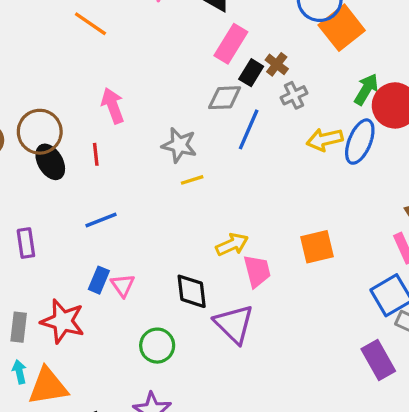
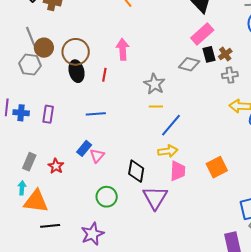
black rectangle: (251, 73) -> (209, 54), turned -63
blue line: (249, 129) -> (171, 125), moved
orange square: (317, 247) -> (217, 167), turned -30
red star: (63, 321) -> (56, 166), size x0.6

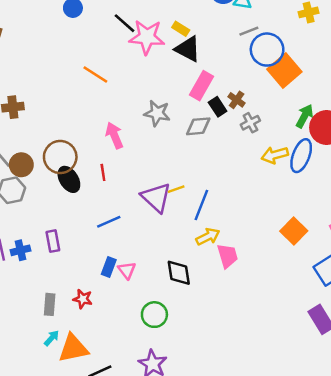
gray star: (154, 84) -> (157, 113), moved
orange square: (217, 167) -> (294, 231), moved
cyan arrow: (22, 188) -> (52, 338), turned 56
purple triangle: (155, 198) -> (156, 197), moved

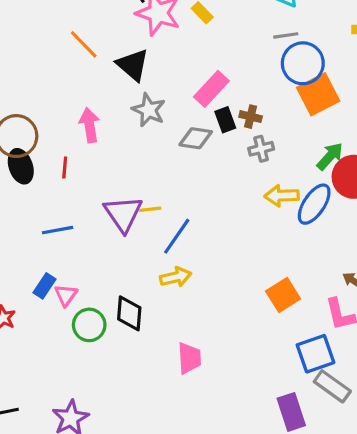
black triangle: (188, 49) -> (133, 65), moved
brown cross: (237, 100) -> (251, 117), turned -35
pink trapezoid: (227, 256) -> (189, 358), moved
green circle: (154, 315) -> (89, 325), moved

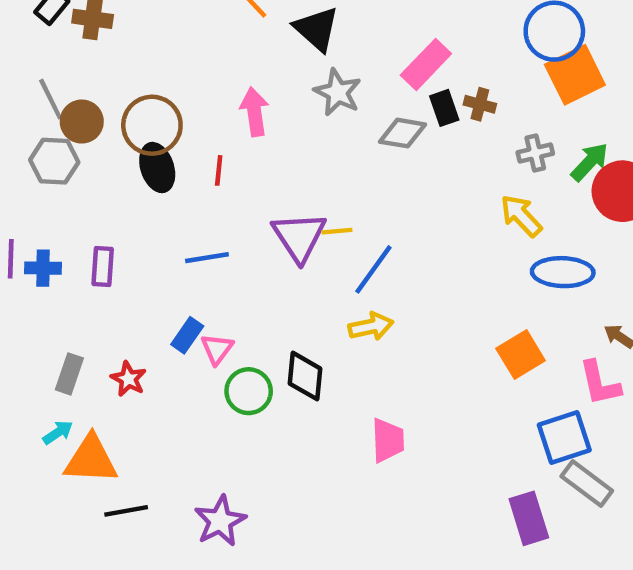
gray cross: (261, 149) -> (535, 153), moved
yellow arrow: (282, 196) -> (521, 216), turned 48
blue ellipse: (314, 204) -> (563, 272), moved, turned 57

